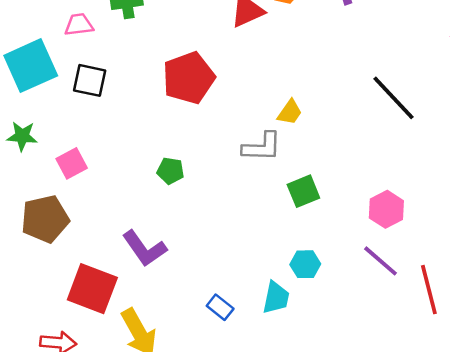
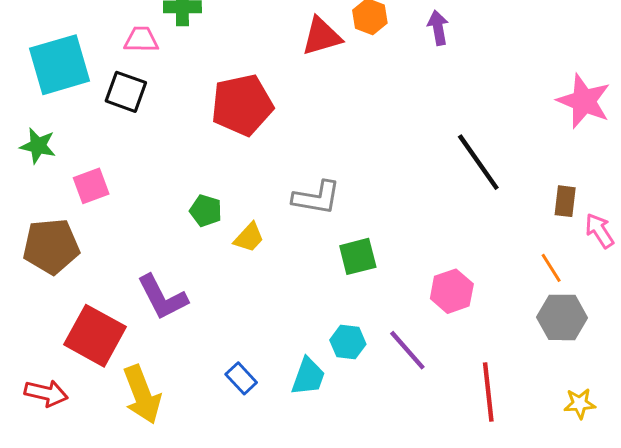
pink trapezoid: (79, 25) -> (141, 40), moved
yellow trapezoid: (290, 112) -> (249, 237), moved
purple line: (381, 261) -> (407, 350), moved

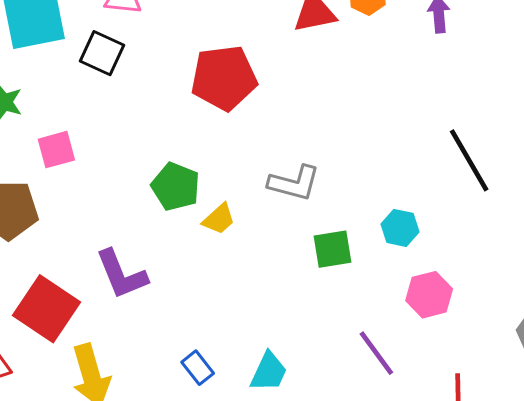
green pentagon: (206, 211) -> (176, 187), size x1.4
cyan hexagon: (348, 342) -> (400, 228), moved

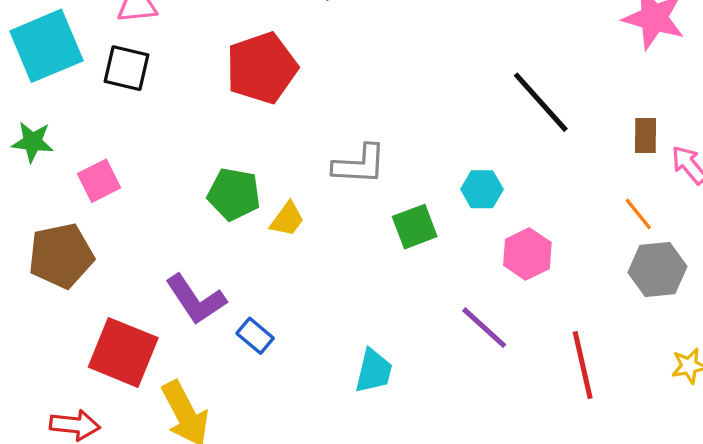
blue rectangle: (198, 368) -> (255, 336), moved

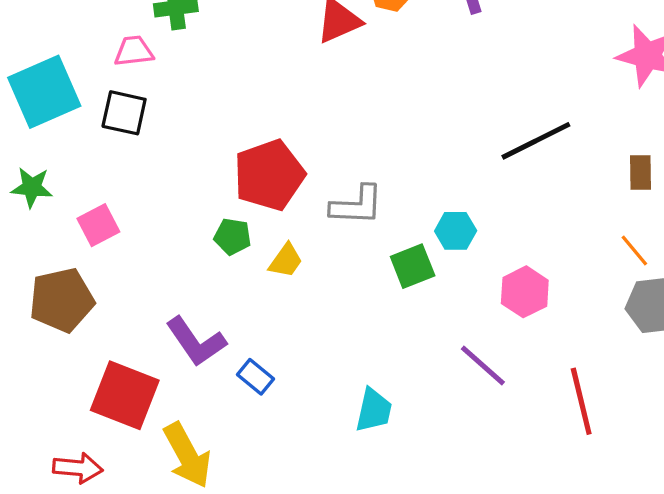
red pentagon: (262, 68) -> (269, 175), moved
black line: (541, 102) -> (536, 141), turned -74
cyan hexagon: (482, 189) -> (456, 231), moved
green pentagon: (234, 194) -> (233, 236), size x0.7

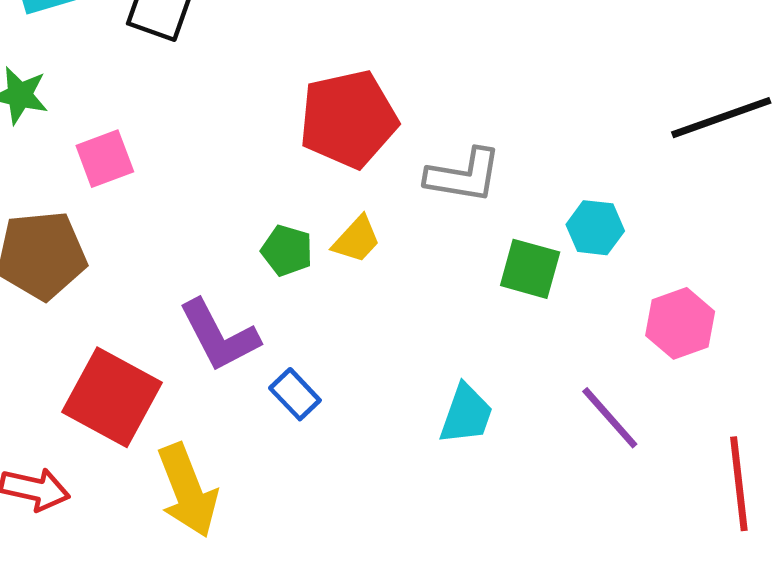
green pentagon: (233, 236) -> (287, 250), moved
green square: (413, 266) -> (530, 269), turned 30
cyan trapezoid: (374, 410) -> (466, 414), moved

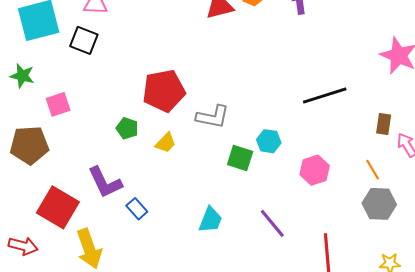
green pentagon: (287, 250) -> (127, 128), moved
pink hexagon: (680, 323) -> (315, 170), moved

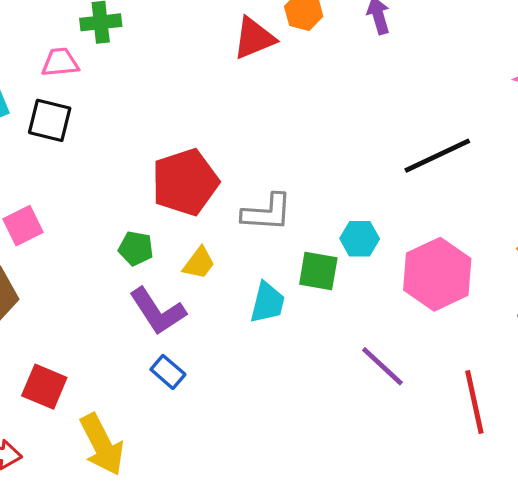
pink hexagon: (315, 170) -> (437, 274), size x1.5
purple L-shape: (105, 182) -> (158, 311), moved
red square: (58, 207) -> (44, 387), size x0.7
cyan trapezoid: (210, 220) -> (267, 303), moved

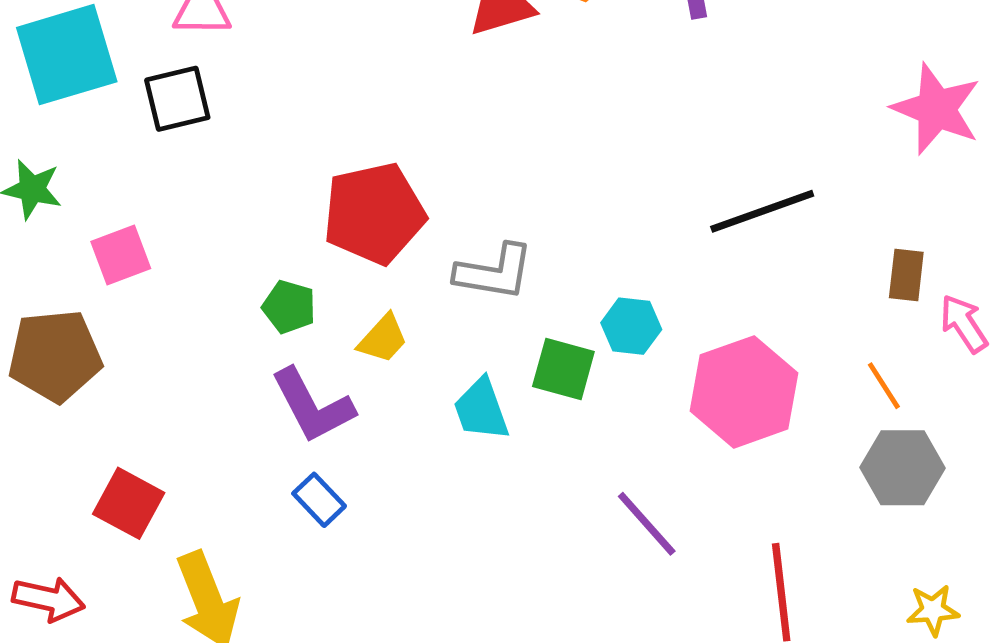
black square: (50, 120) -> (177, 99), turned -33
cyan trapezoid: (267, 303) -> (481, 409), turned 141

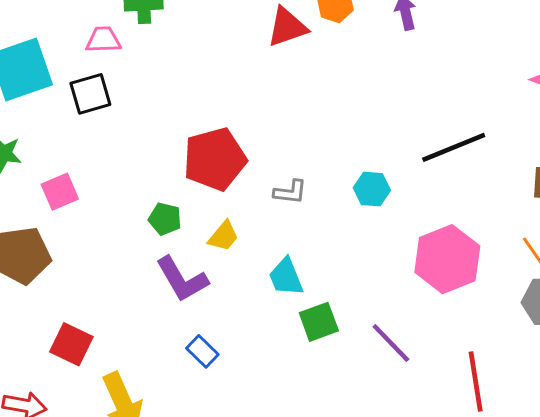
gray L-shape: (494, 272) -> (290, 192), size x0.7
cyan hexagon: (631, 326) -> (372, 189), moved
green square: (563, 369) -> (319, 322), moved, turned -33
blue rectangle: (319, 500) -> (202, 351), moved

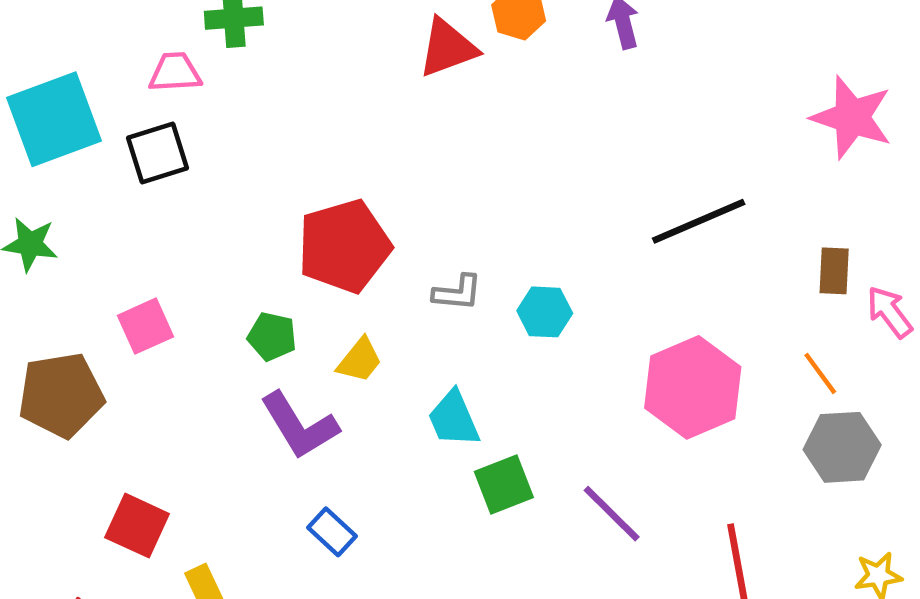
cyan hexagon: (372, 189) -> (545, 312), moved
pink square: (60, 192) -> (145, 326), moved

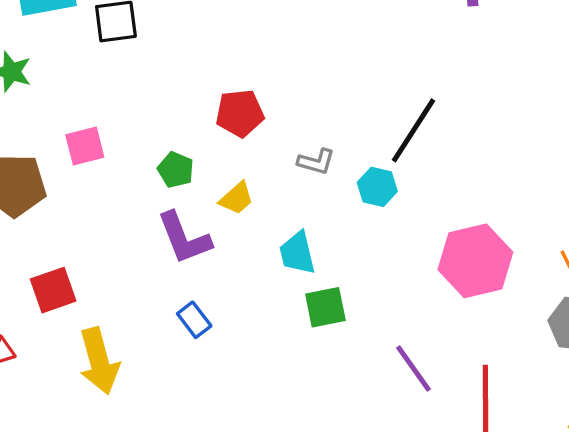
black line: (699, 221) -> (414, 130), moved, turned -44
red pentagon: (344, 246) -> (240, 113), size x0.7
purple line: (612, 514) -> (413, 369), moved
red square: (137, 526) -> (53, 290), turned 36

